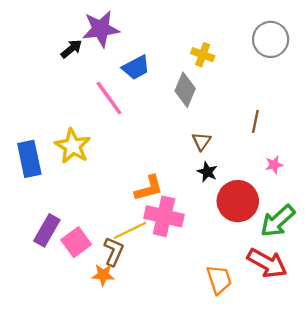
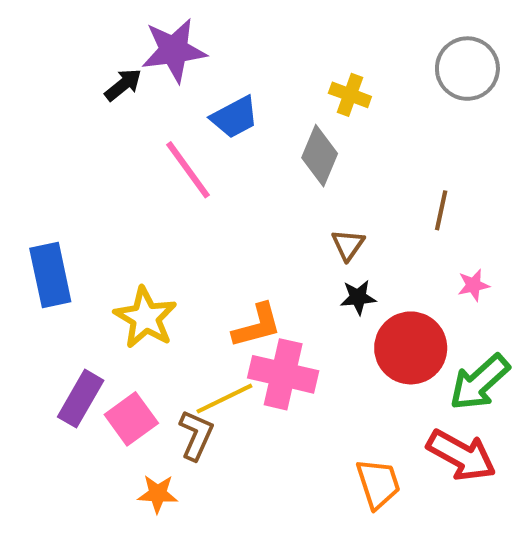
yellow star: (73, 146) -> (145, 318), moved
black star: (207, 172) -> (358, 297), turned -30
orange star: (103, 275) -> (158, 494), moved

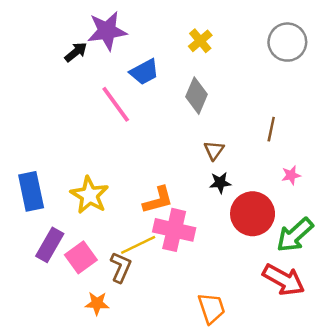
yellow cross: (350, 95) -> (200, 41), moved, turned 30
blue rectangle: (50, 275) -> (31, 191), moved
orange trapezoid: (378, 484) -> (211, 308), moved

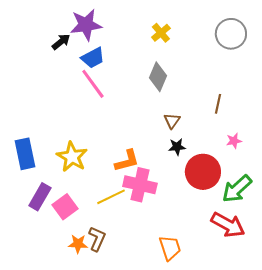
blue trapezoid: (144, 72) -> (93, 58), moved
brown L-shape: (121, 267) -> (97, 239), moved

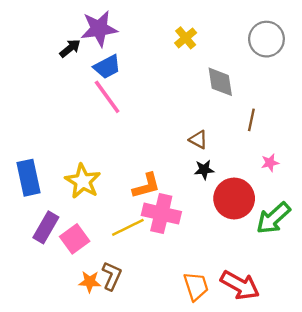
gray diamond: (158, 77) -> (220, 82), moved, turned -32
brown triangle: (172, 121) -> (198, 140), turned -36
red arrow: (228, 225) -> (240, 285), moved

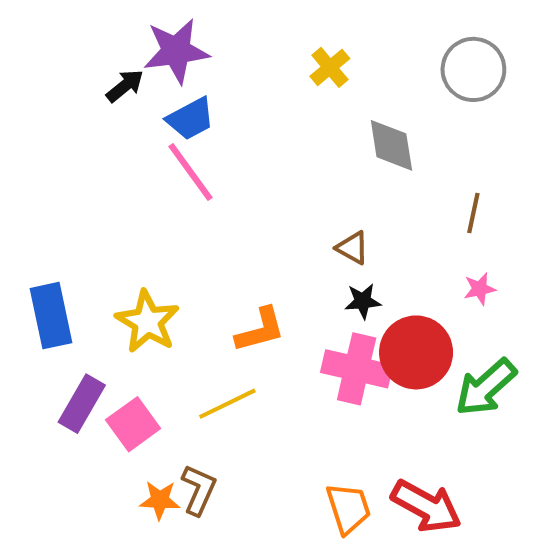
brown line: (251, 120) -> (473, 213), moved
pink cross: (161, 214) -> (357, 369), moved

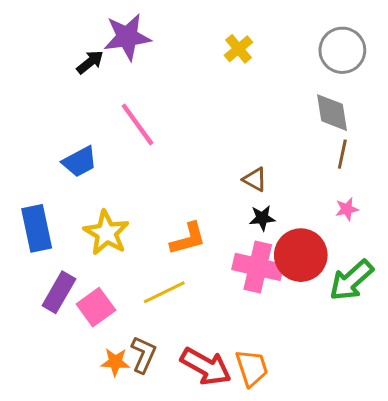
blue trapezoid: (191, 119) -> (80, 162), moved
gray diamond: (391, 145) -> (332, 113), moved
red arrow: (426, 506) -> (206, 366), moved

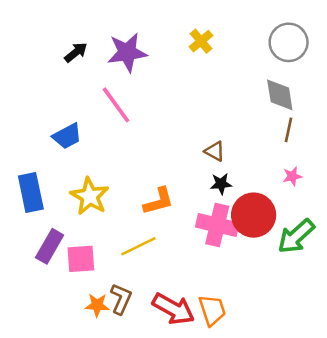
purple star: (127, 37) -> (127, 52), moved
pink square: (96, 307) -> (81, 259), turned 32

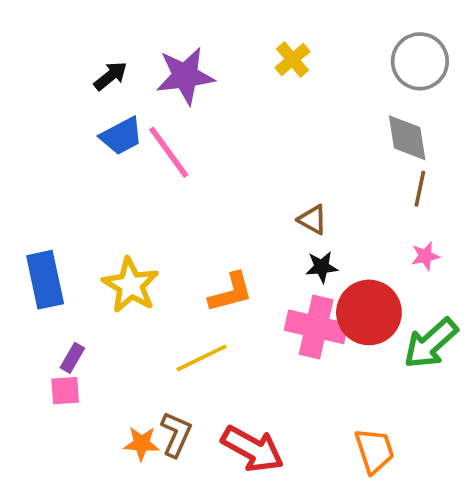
blue trapezoid: (67, 136) -> (121, 136), moved
purple rectangle: (50, 246) -> (72, 358), size x0.6
pink square: (81, 259) -> (65, 391), moved, size x0.7
orange trapezoid: (212, 310) -> (374, 451), moved

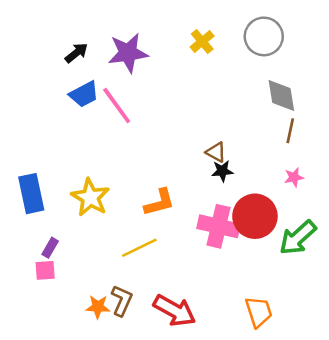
gray circle: (420, 61) -> (264, 36), moved
black star: (322, 267) -> (222, 171), moved

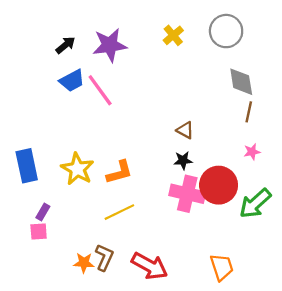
black star: (222, 171) -> (183, 160), moved
orange L-shape: (159, 202) -> (119, 172), moved

